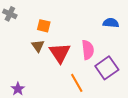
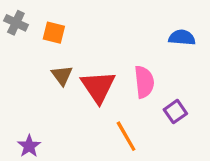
orange square: (44, 26) -> (54, 33), moved
purple square: (107, 68) -> (175, 112), size x0.6

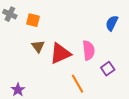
blue semicircle: (182, 38) -> (112, 23), turned -70
red triangle: (98, 87) -> (60, 53), turned 40

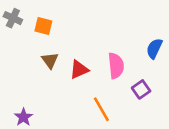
blue semicircle: (112, 23) -> (154, 48), moved
red triangle: (60, 53) -> (79, 70), size x0.7

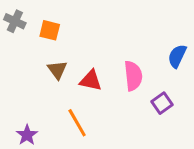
red triangle: (79, 70) -> (91, 80), turned 36
orange line: (101, 109) -> (77, 123), moved

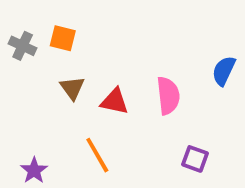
gray cross: (15, 21) -> (23, 46), moved
purple square: (162, 103) -> (195, 159), moved, turned -35

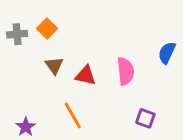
orange square: (63, 38) -> (47, 28), turned 30
gray cross: (23, 46) -> (17, 34), turned -30

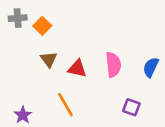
gray cross: (17, 34) -> (18, 18), moved
blue semicircle: (167, 53) -> (151, 67), moved

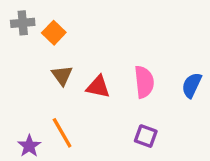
orange line: (65, 105) -> (62, 133), moved
purple square: (131, 107) -> (146, 136), moved

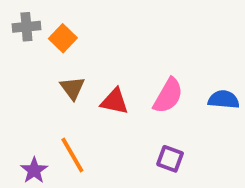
pink semicircle: (144, 82) -> (168, 96), turned 36
blue semicircle: (192, 85) -> (224, 99), turned 70

